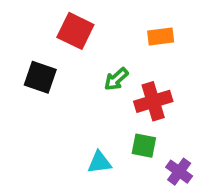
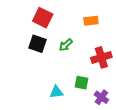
black square: (40, 77) -> (37, 44), moved
red cross: (153, 101) -> (101, 57), moved

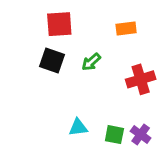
red square: (43, 18) -> (59, 24), turned -30
green square: (81, 83) -> (114, 135), moved

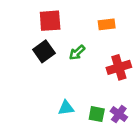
black square: (52, 60) -> (44, 51), turned 35

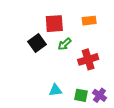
red square: (50, 21) -> (54, 24), moved
red cross: (119, 67) -> (88, 59), moved

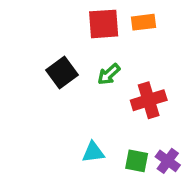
orange rectangle: (89, 21) -> (143, 22), moved
red square: (54, 24) -> (104, 24), moved

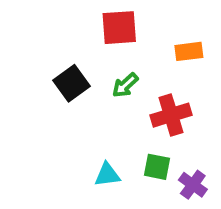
orange rectangle: (143, 22) -> (189, 51), moved
green square: (137, 161) -> (157, 167), moved

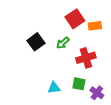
red square: (119, 28) -> (75, 19), moved, turned -30

